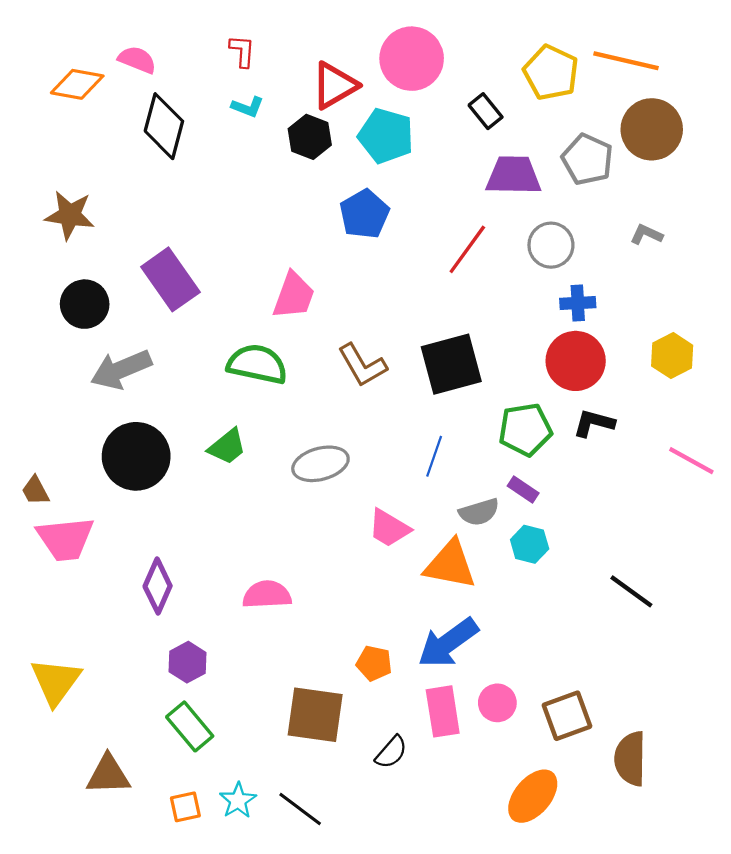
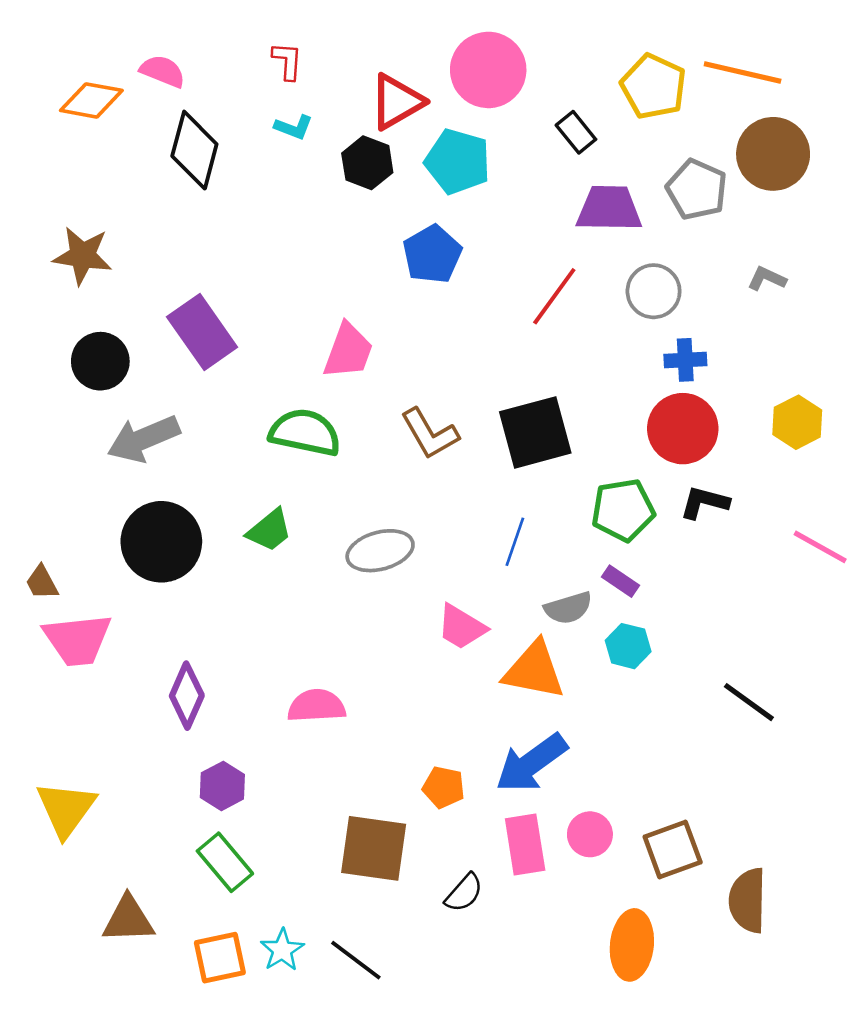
orange ellipse: (533, 796) -> (632, 945), turned -34
orange square: (185, 807) -> (220, 958), size x1.4

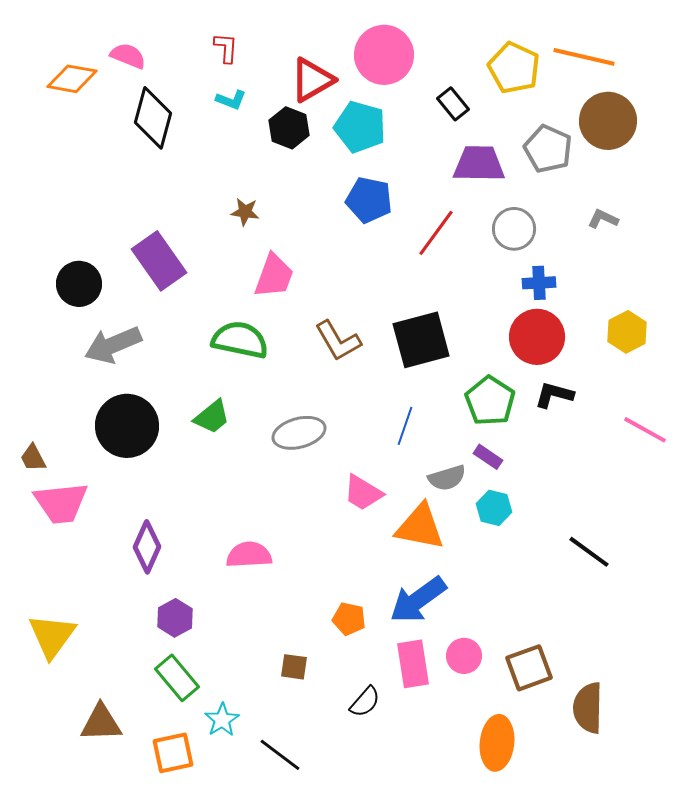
blue pentagon: (432, 254) -> (369, 200), moved, turned -30
brown star: (82, 256) -> (245, 212), moved, size x0.6
green pentagon: (623, 510) -> (490, 401), turned -30
brown square: (374, 848) -> (294, 667), size x0.5
cyan star: (282, 950) -> (222, 720), moved

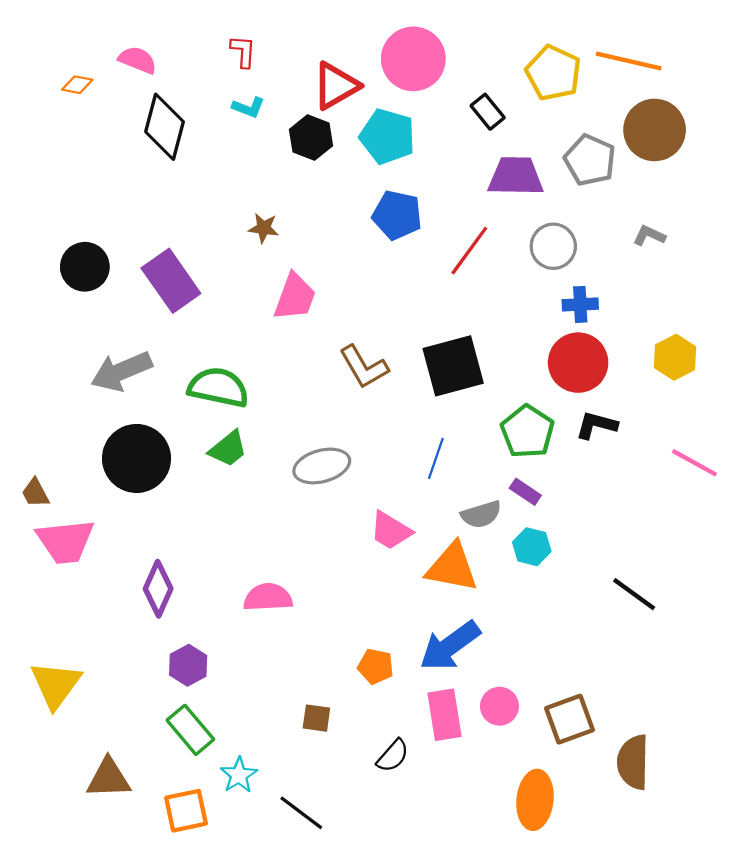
orange diamond: (72, 79) -> (77, 85), size x0.6
black circle: (79, 284) -> (85, 267), moved
green semicircle: (240, 340) -> (218, 387), moved

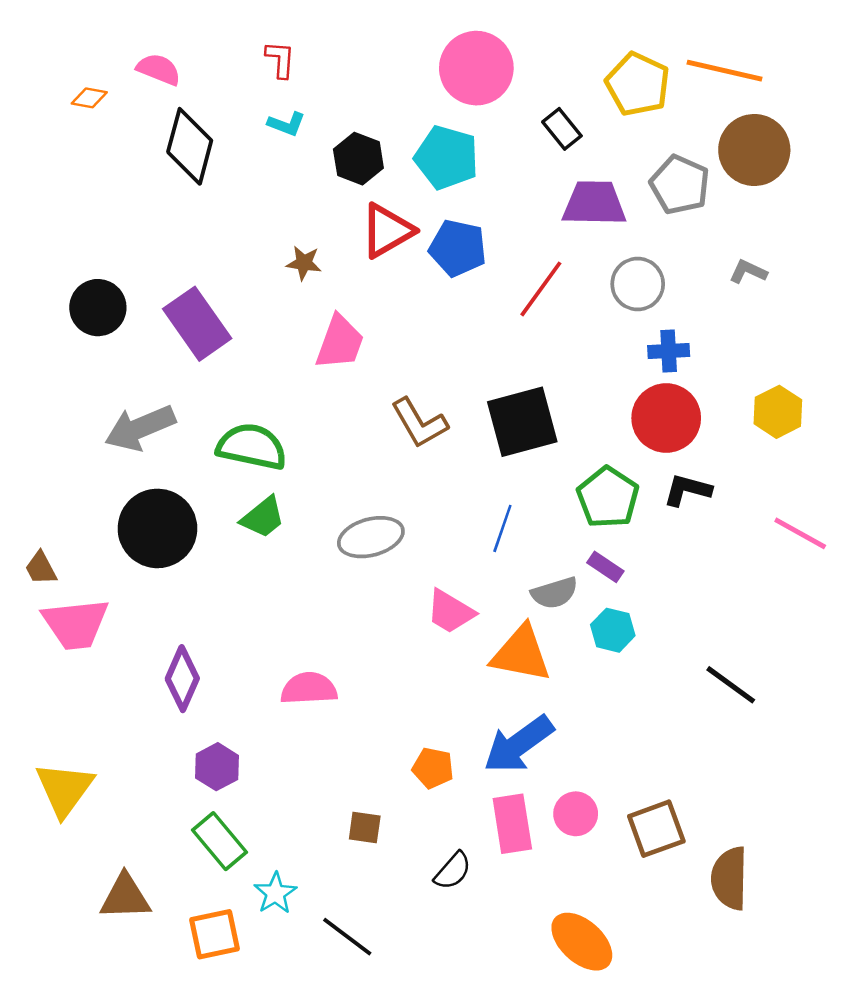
red triangle: (336, 86) -> (387, 231), moved
orange ellipse: (535, 800) -> (582, 942), moved, turned -54

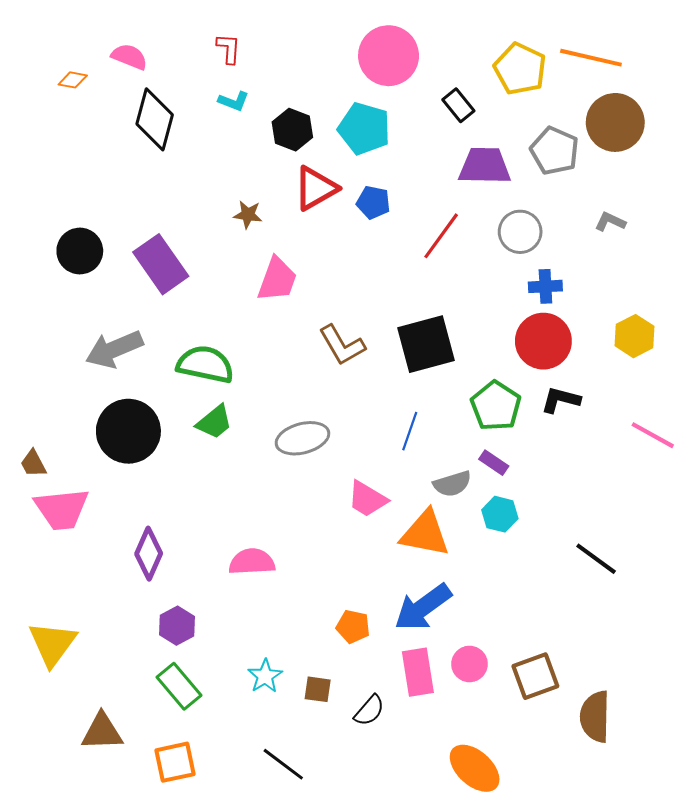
blue pentagon: (458, 248) -> (373, 202), size x0.7
brown square: (365, 827) -> (318, 689), moved
cyan star: (275, 893) -> (265, 676), moved

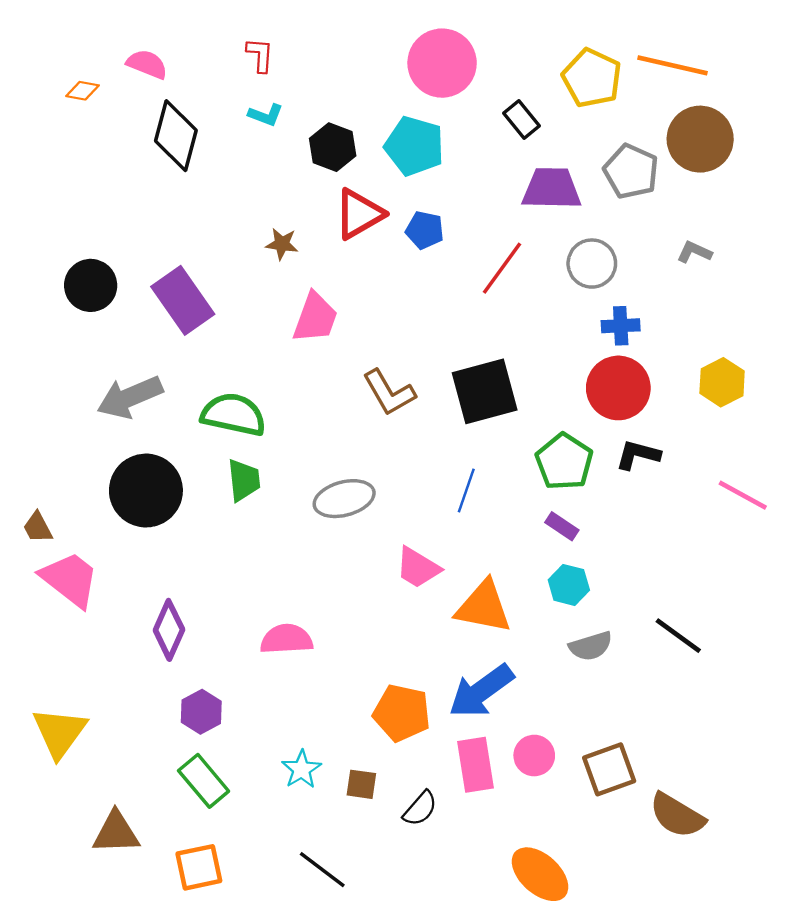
green trapezoid: (214, 422) -> (244, 480), turned -57
gray semicircle: (452, 484) -> (591, 646), moved
pink trapezoid: (62, 509) -> (70, 579), turned -136
orange pentagon: (353, 627) -> (402, 713), size x1.5
brown semicircle: (595, 717) -> (677, 815), turned -60

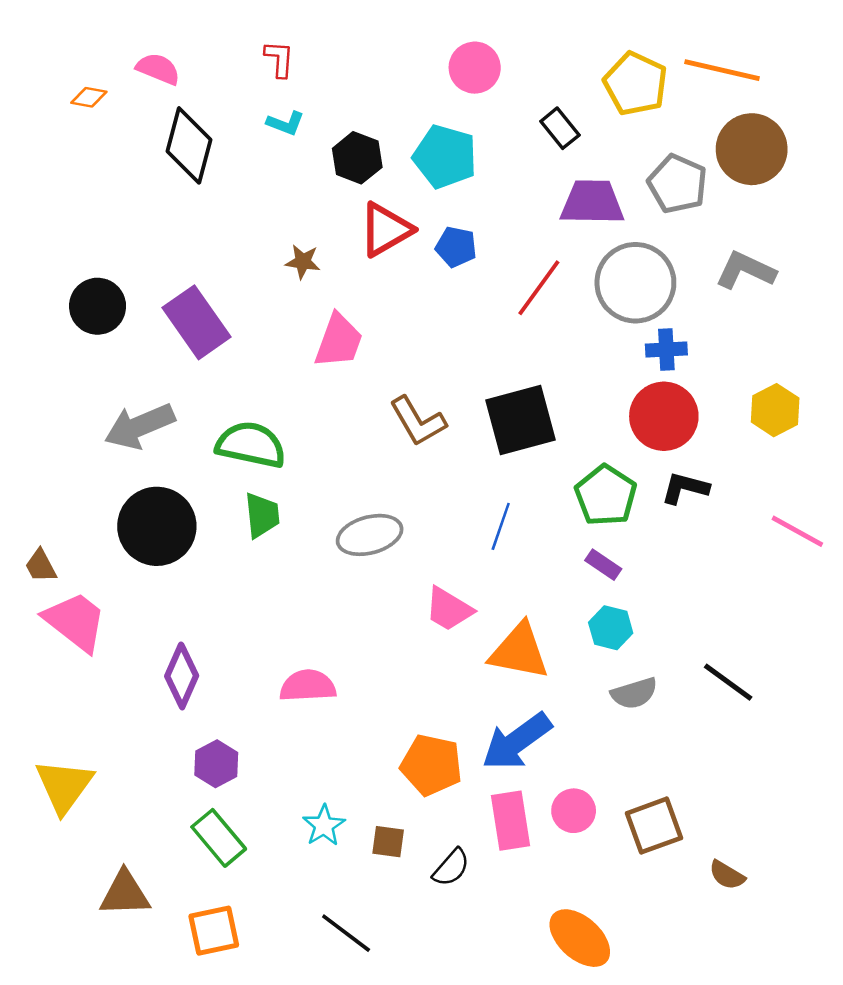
pink circle: (442, 63) -> (475, 68), size x0.7
gray L-shape: (694, 252) -> (745, 270), size x1.6
gray circle: (592, 264) -> (635, 283), size x1.5
brown semicircle: (677, 815) -> (727, 875), size x0.6

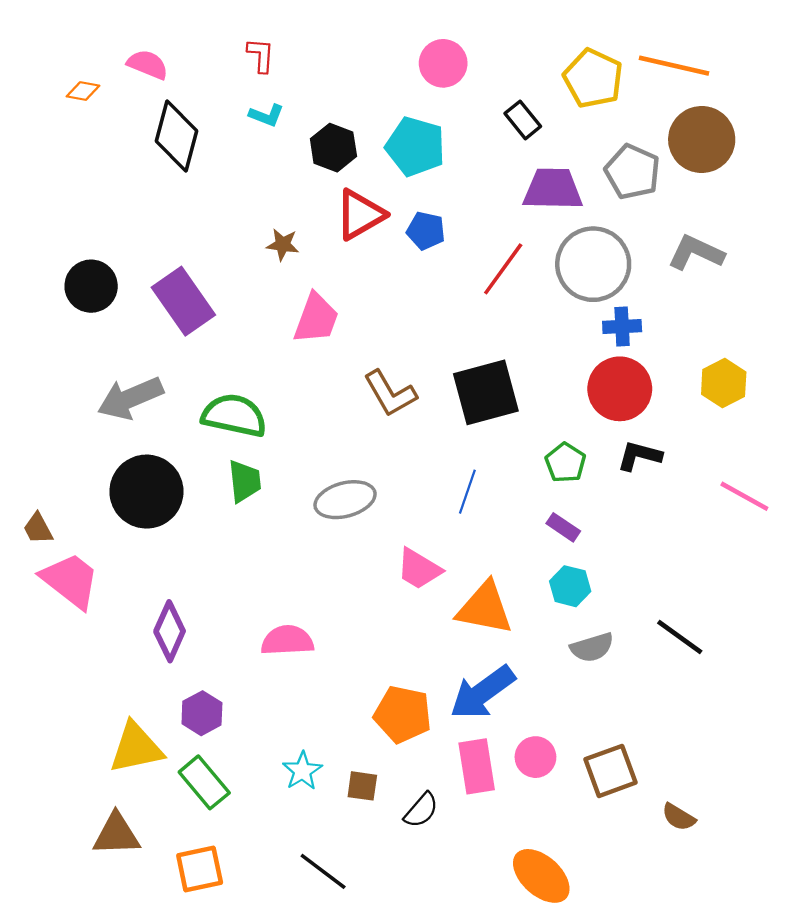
green pentagon: (606, 495) -> (565, 463), size x0.7
yellow triangle: (64, 786) -> (136, 748), moved, turned 42

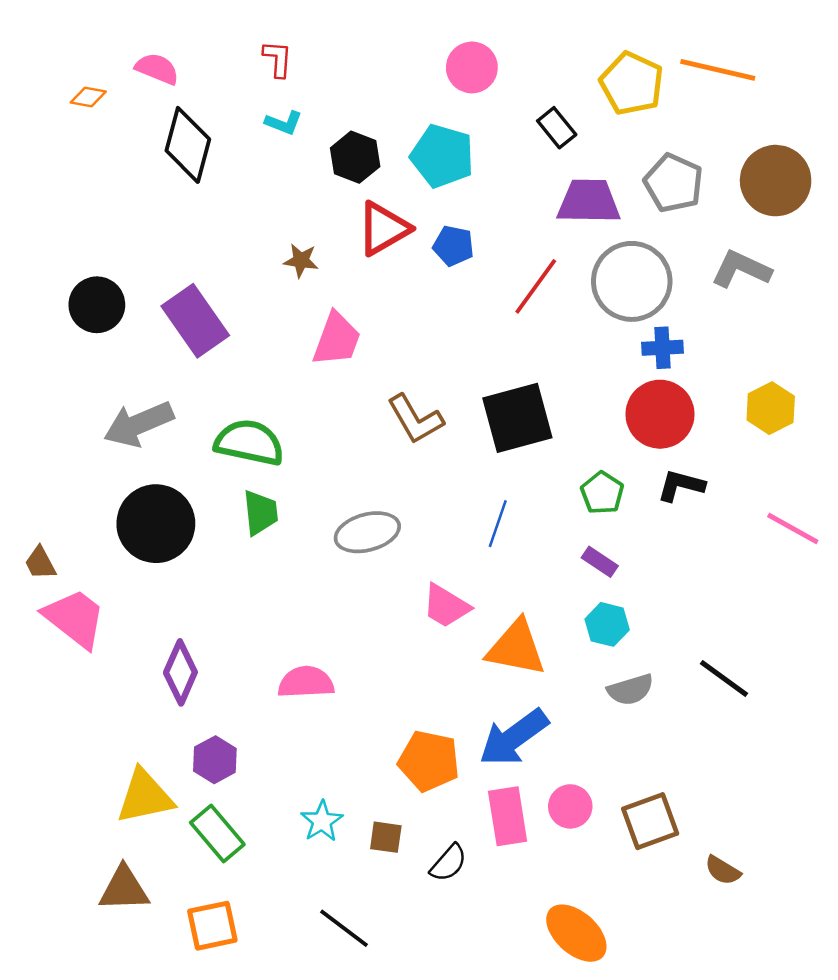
brown circle: (702, 140) -> (776, 181), moved

